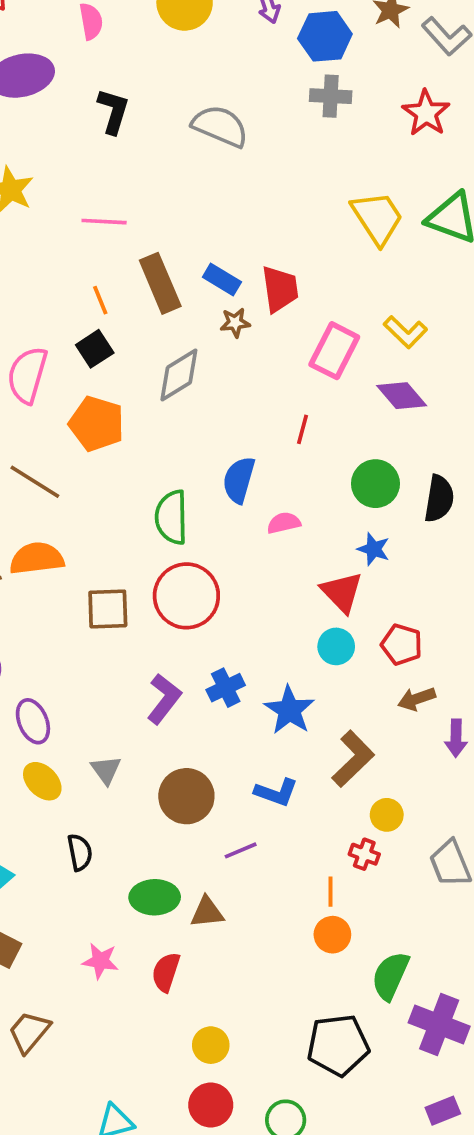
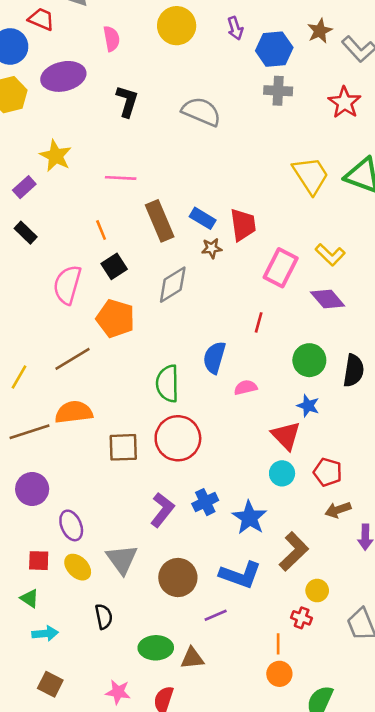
orange line: (100, 300) -> (101, 230), moved
brown line: (35, 482) -> (72, 359), turned -63
gray triangle: (106, 770) -> (122, 559), size x1.5
blue L-shape: (276, 792) -> (240, 575), size x1.4

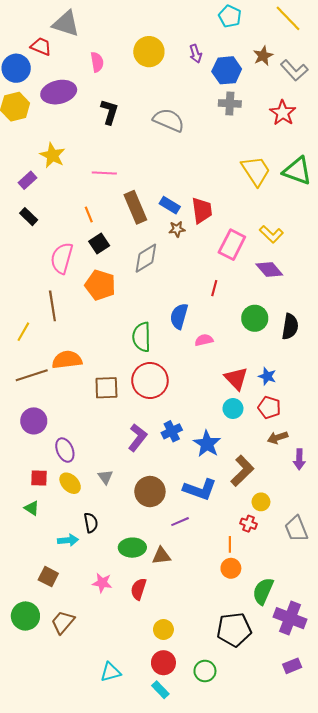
brown line: (72, 359) -> (52, 306), moved, turned -68
blue star: (308, 406) -> (267, 376), moved
gray triangle: (122, 559) -> (105, 477), size x0.6
cyan arrow: (45, 633) -> (68, 540), moved

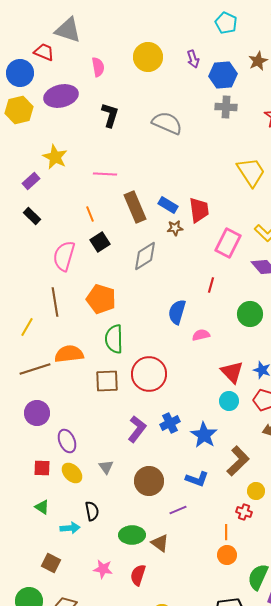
orange pentagon: (100, 285) -> (101, 299), moved
green semicircle: (142, 337) -> (114, 339), moved
blue L-shape: (200, 489) -> (197, 479), size x0.7
green triangle: (32, 508) -> (42, 507), moved
brown triangle: (161, 556) -> (160, 543), turned 42

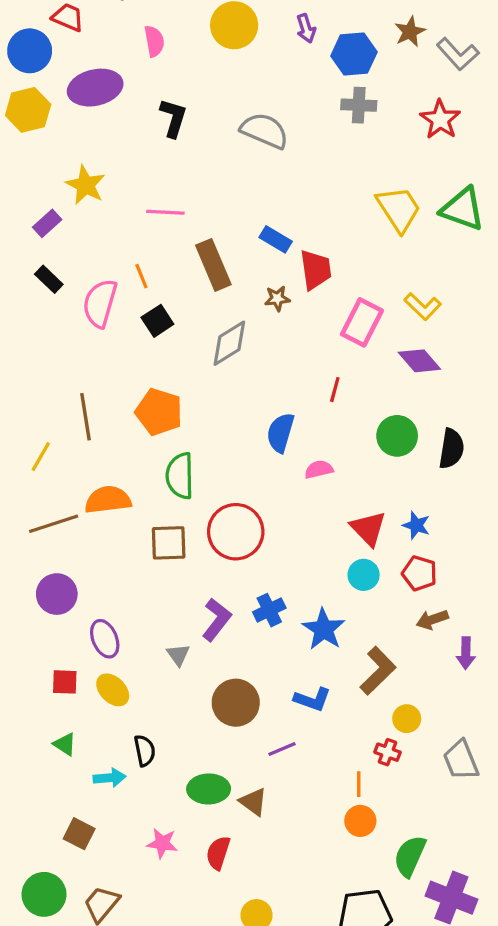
blue rectangle: (168, 205) -> (276, 239), moved
pink semicircle: (64, 256) -> (100, 303), moved
gray triangle: (106, 467) -> (178, 655), moved

